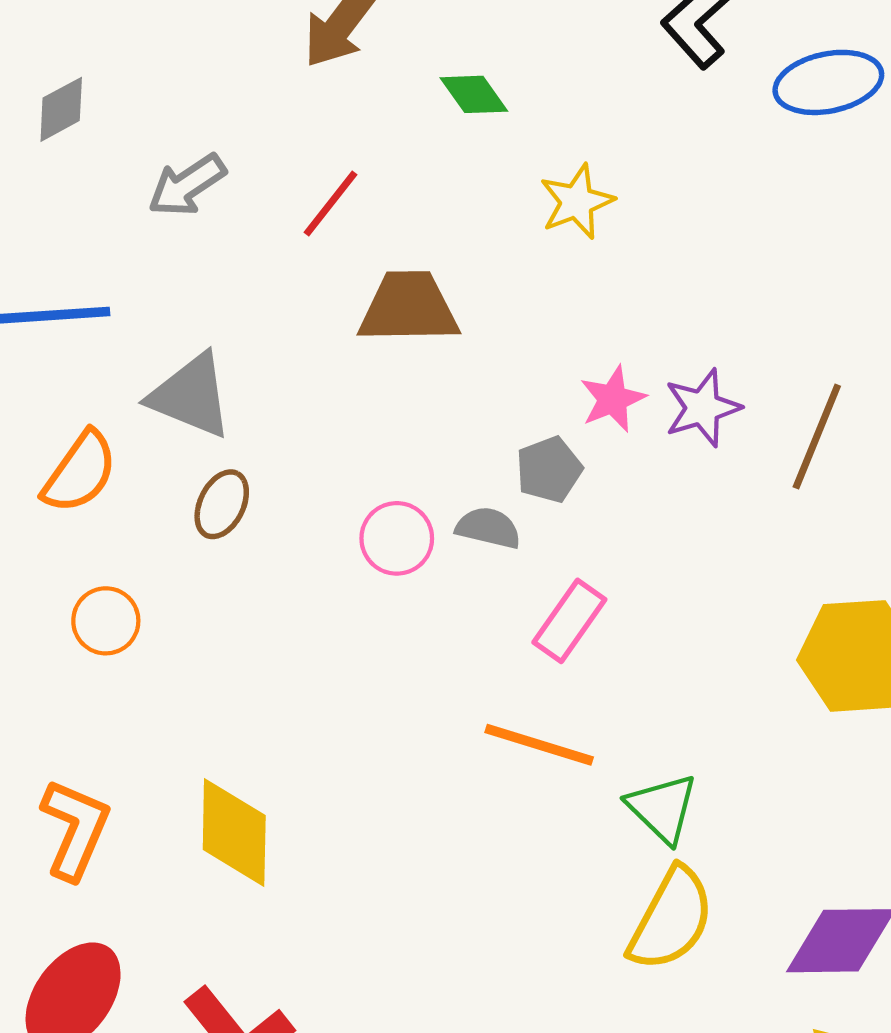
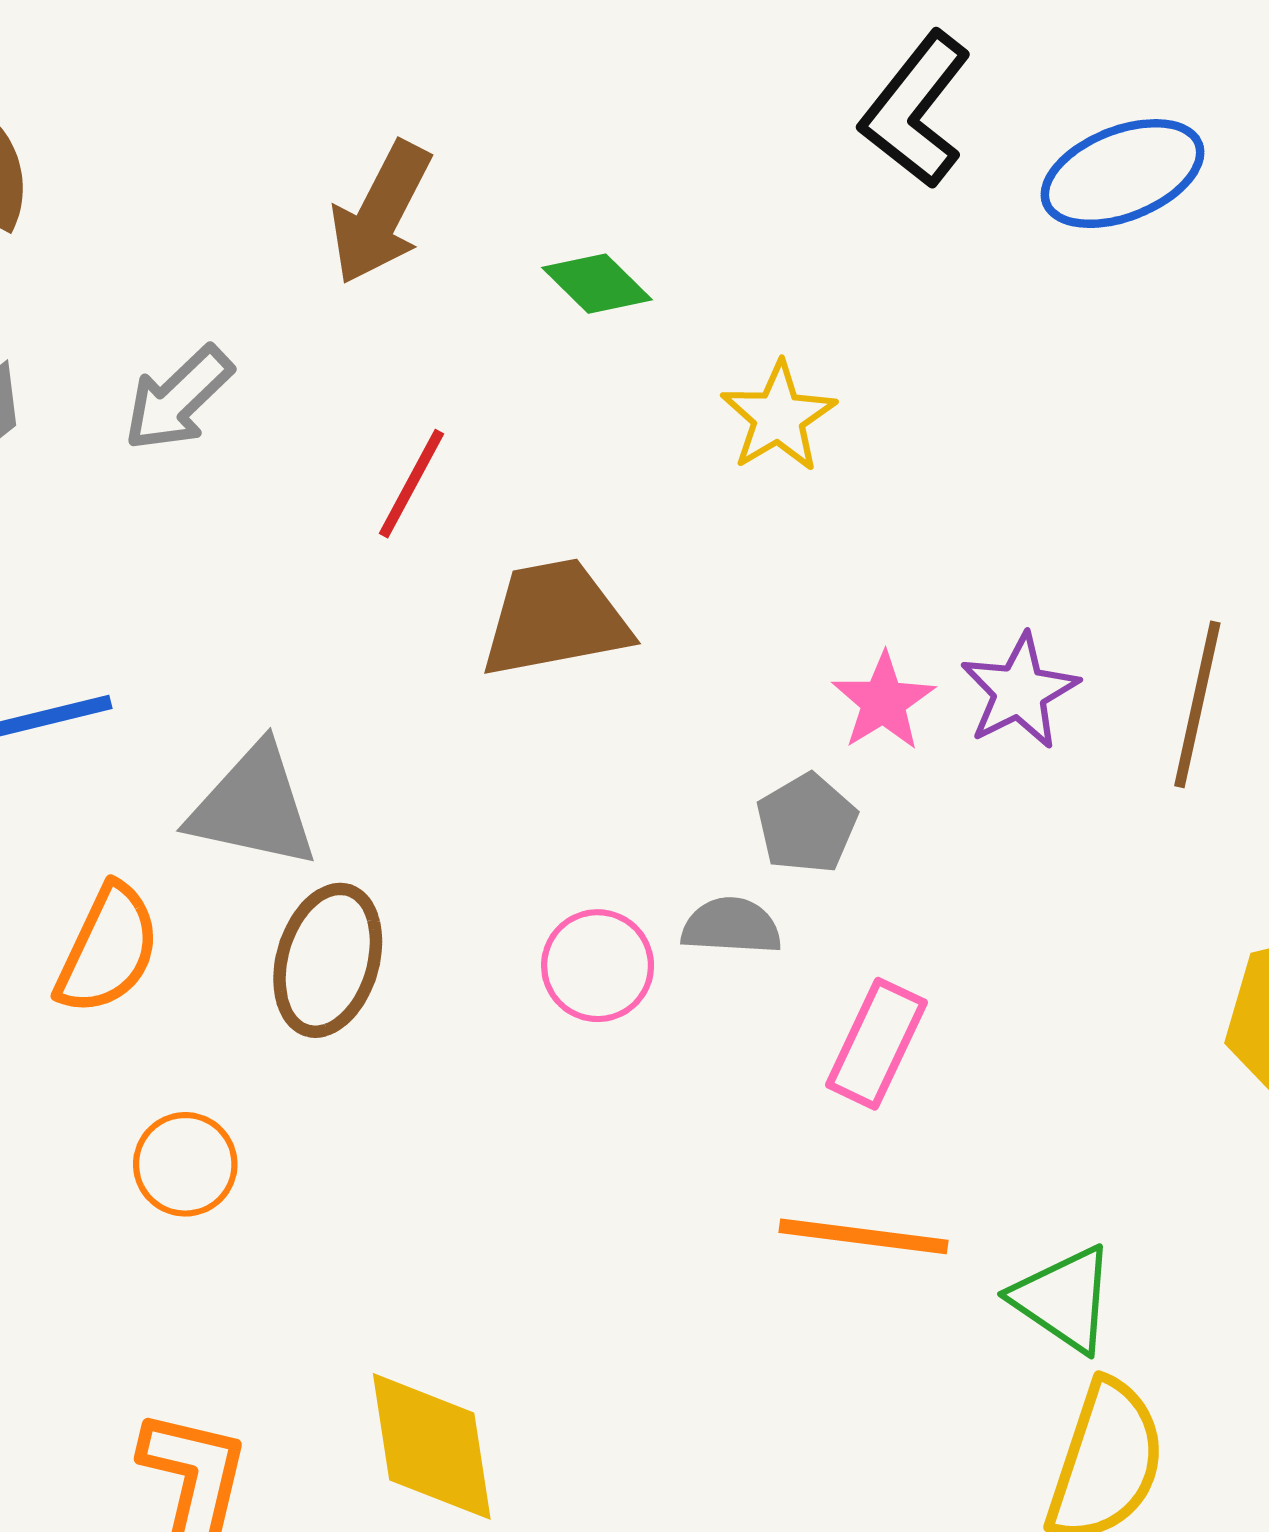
gray arrow: (187, 185) -> (178, 399), moved
brown ellipse: (222, 504) -> (328, 960), size x1.4

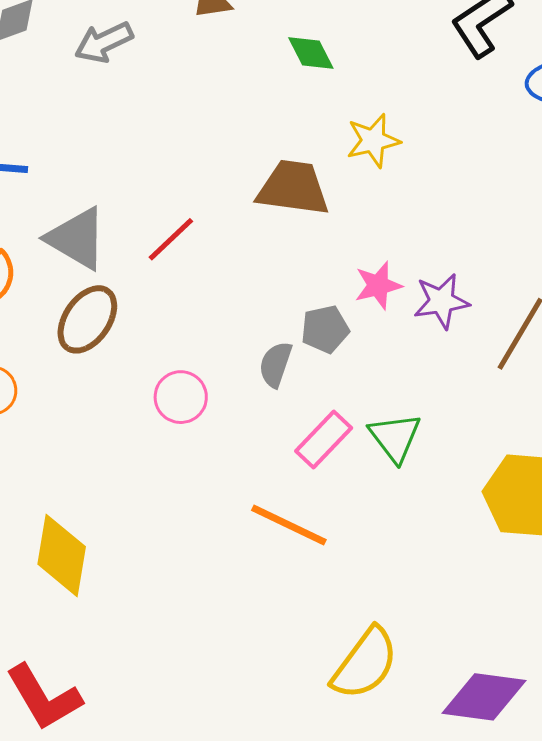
red line: (412, 484) -> (171, 239), moved
brown trapezoid: (555, 618) -> (293, 188), moved
gray semicircle: (731, 926) -> (276, 364), turned -93
pink circle: (598, 966) -> (181, 397), moved
green triangle: (1064, 1299) -> (395, 437), moved

